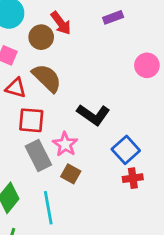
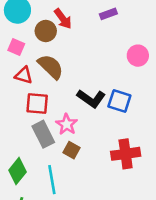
blue square: (126, 150) -> (119, 101), moved, turned -30
red cross: (133, 178) -> (126, 154), size x1.6

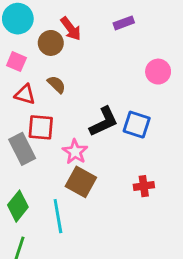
brown semicircle: (51, 67) -> (56, 84), size x0.6
black L-shape: (91, 99) -> (104, 122), turned -60
gray rectangle: (43, 134) -> (22, 149), moved
brown square: (72, 150) -> (81, 182), size x1.5
red cross: (126, 154) -> (144, 186), size x0.6

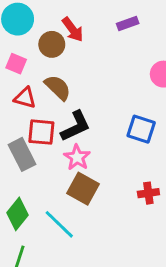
brown semicircle: (56, 84) -> (58, 87), size x1.4
black L-shape: (104, 122) -> (76, 126), moved
cyan line: (58, 216) -> (59, 224), turned -36

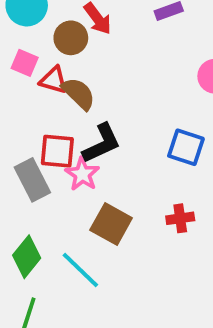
red triangle: (25, 98) -> (54, 80), moved
pink star: (77, 157) -> (82, 174), moved
red cross: (148, 193) -> (180, 218), moved

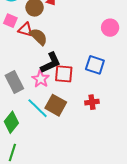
red square: (57, 151) -> (64, 74), moved
cyan line: (80, 270) -> (38, 108), moved

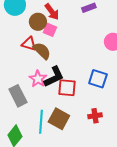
pink square: (10, 21) -> (50, 30), moved
pink star: (41, 79) -> (38, 79), moved
cyan line: (38, 108) -> (41, 122), turned 50

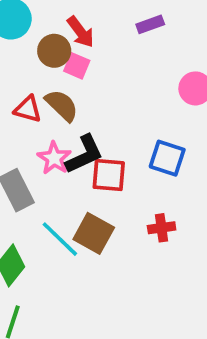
red triangle: (29, 44) -> (28, 109), moved
cyan line: (41, 122) -> (60, 239), turned -50

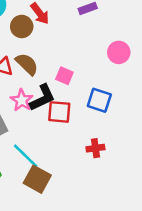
pink square: (77, 66) -> (64, 76), moved
brown square: (94, 233) -> (37, 179), moved

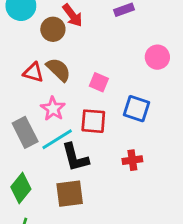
black L-shape: (42, 98) -> (75, 157), moved, turned 100
cyan line: (26, 156) -> (57, 139), moved, turned -76
brown square: (37, 179) -> (70, 194), turned -36

